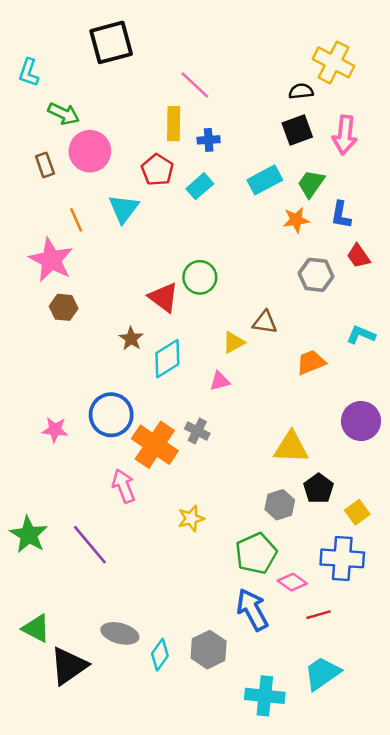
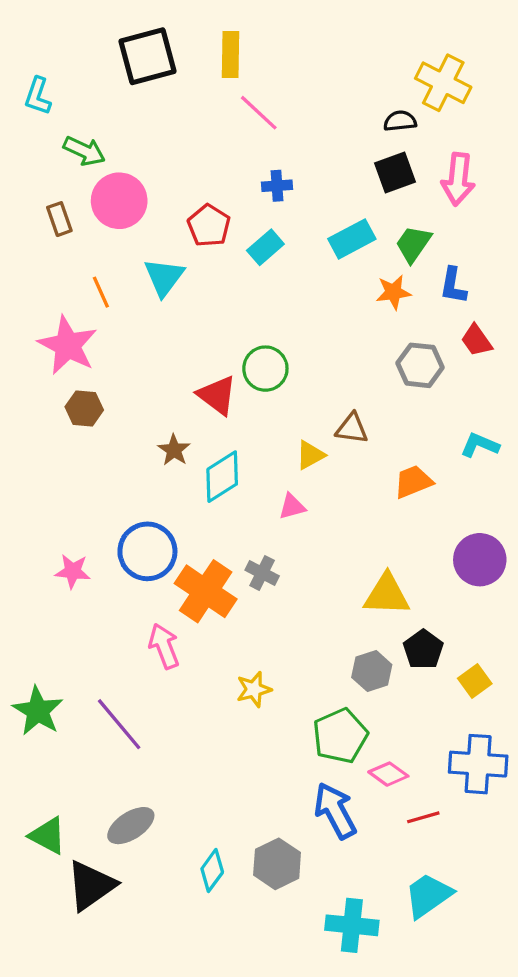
yellow rectangle: (174, 124) -> (231, 55), moved
blue cross: (342, 558) -> (478, 764), moved
gray ellipse: (120, 633) -> (131, 826), moved, turned -48

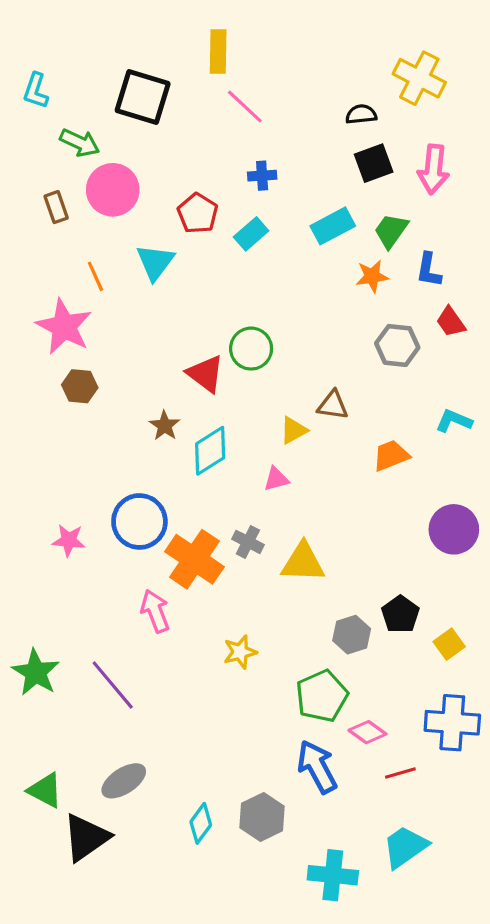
black square: (147, 56) -> (143, 97), moved, turned 32
black semicircle: (400, 121) -> (361, 114), moved
yellow triangle: (387, 595) -> (303, 562), moved

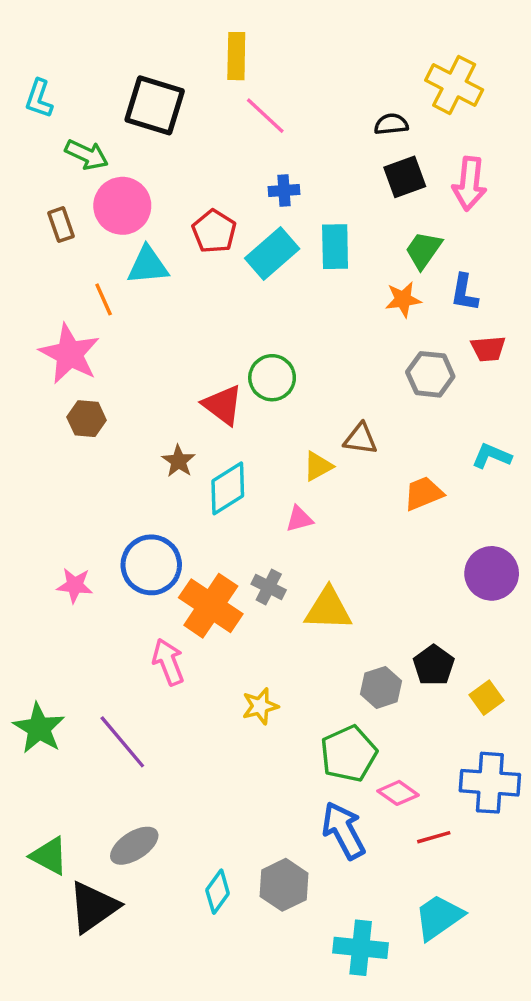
cyan rectangle: (333, 226) -> (335, 247), moved, turned -63
cyan rectangle: (251, 234) -> (272, 253), size x1.4
cyan triangle: (155, 262) -> (148, 265), moved, turned 48
red trapezoid: (451, 322) -> (488, 349), turned -60

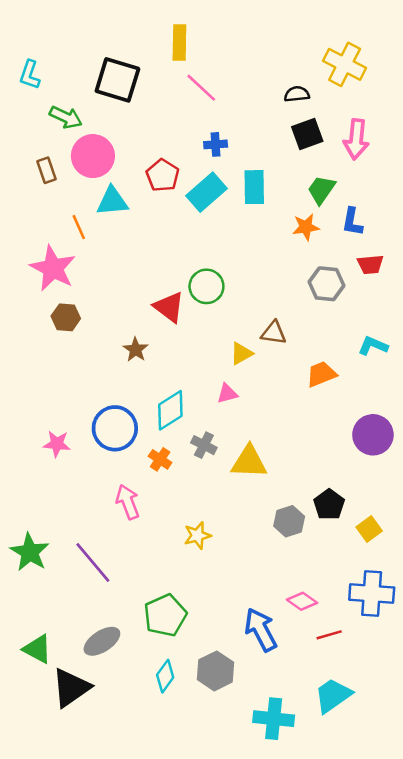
cyan diamond: (228, 488) -> (170, 410), moved
orange cross: (211, 606) -> (160, 459), size x0.5
green pentagon: (349, 754) -> (165, 615), moved

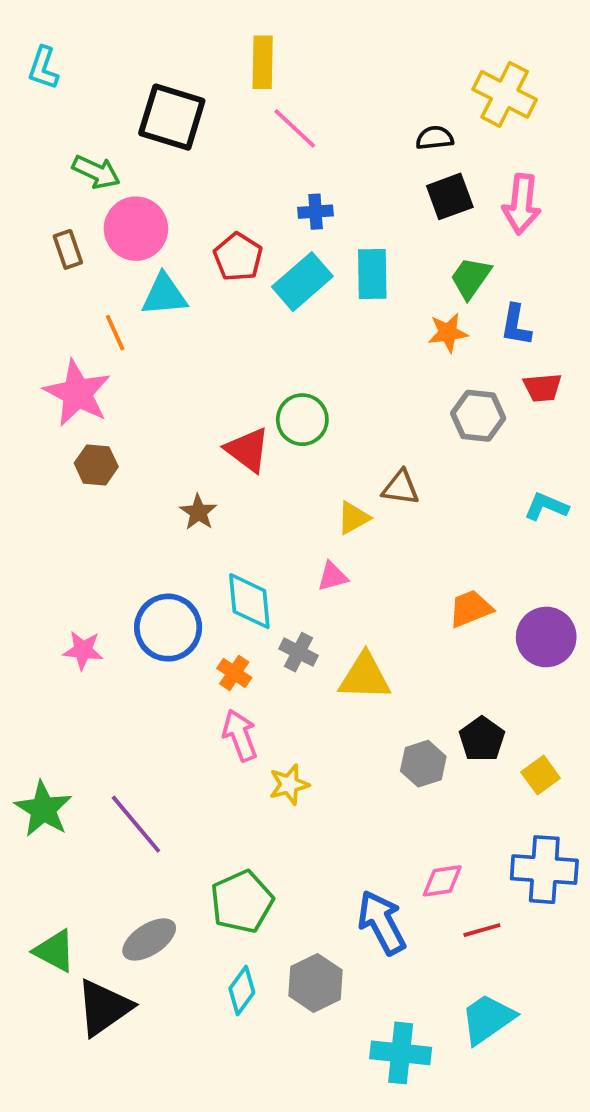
cyan L-shape: (30, 75) -> (43, 68), moved
orange trapezoid: (321, 374) -> (471, 609), moved
cyan diamond: (170, 410) -> (249, 601), turned -63
pink arrow: (128, 502) -> (240, 735), moved
pink diamond: (302, 601) -> (442, 881), turned -44

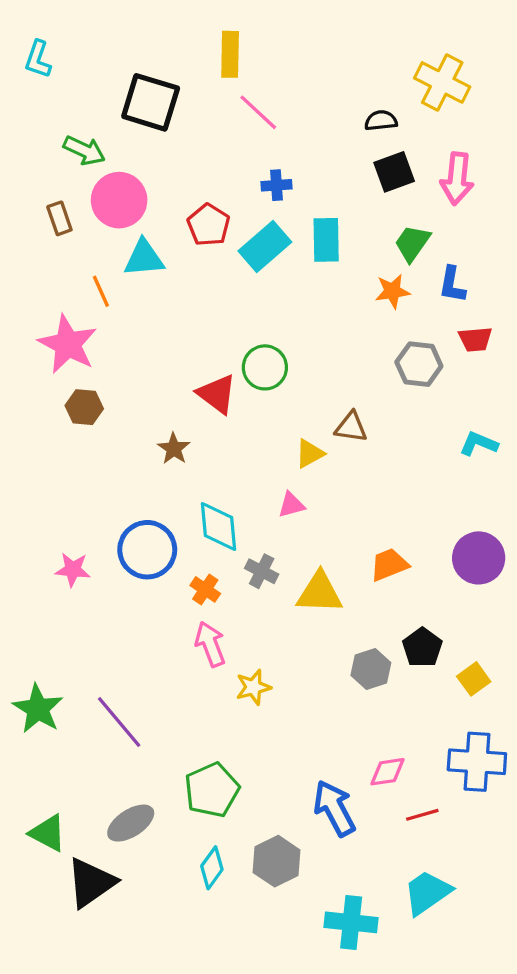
orange trapezoid: (471, 609) -> (389, 565), moved

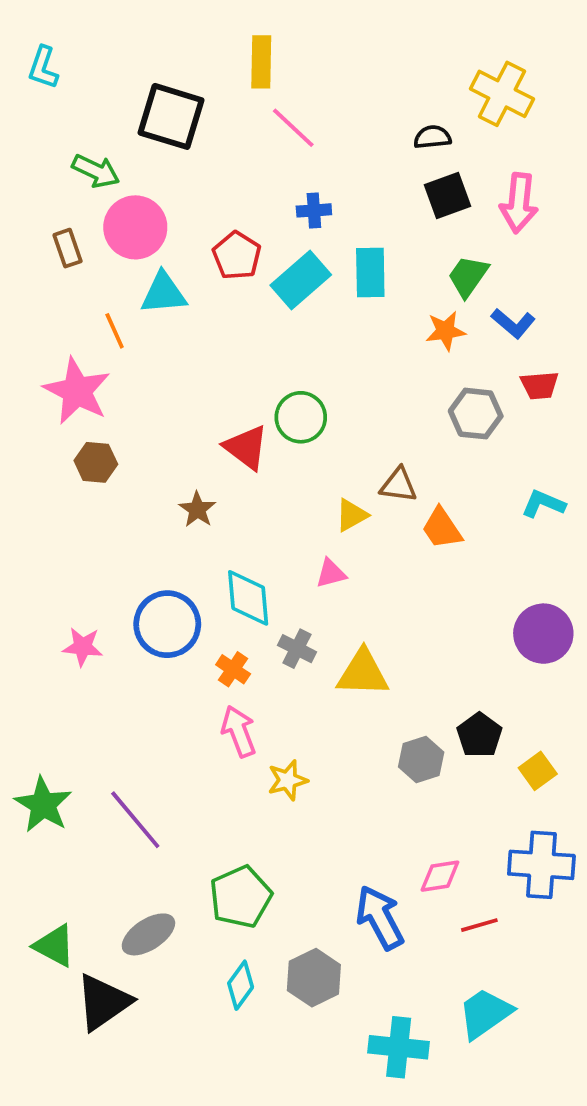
blue L-shape: (452, 285) -> (513, 323), turned -60
orange trapezoid: (389, 565) -> (442, 528), moved, turned -102

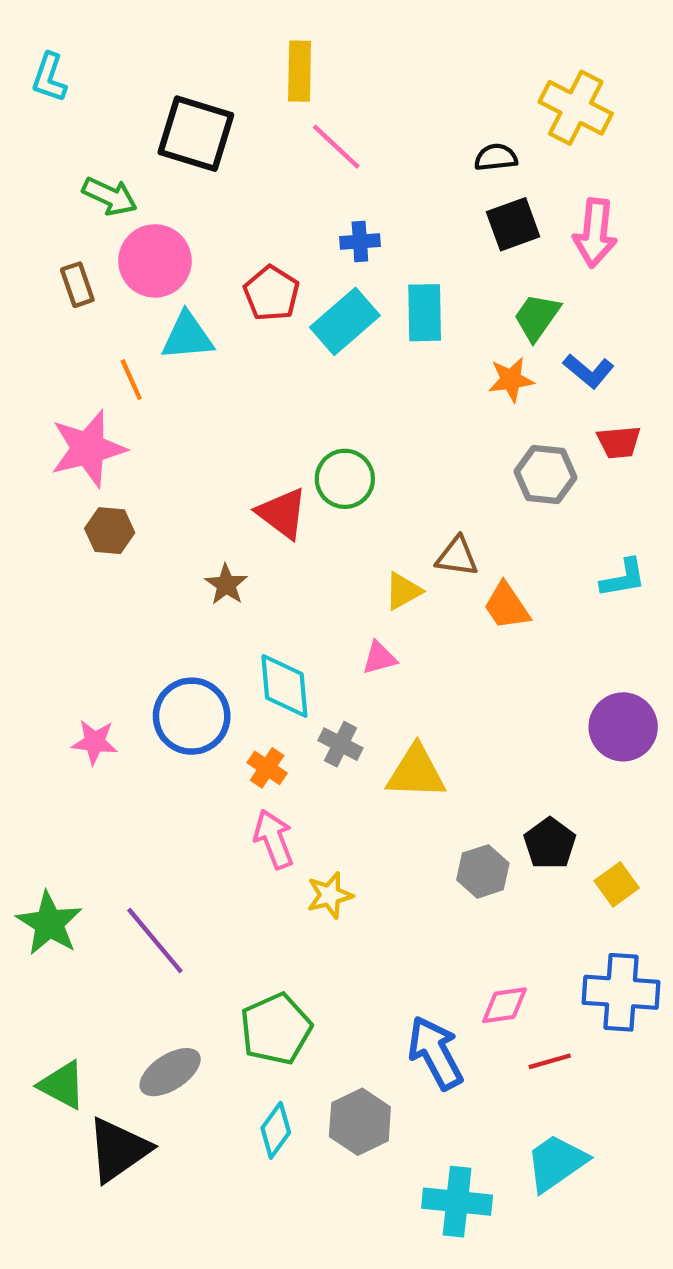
pink star: (77, 391) -> (88, 449), turned 30
cyan L-shape: (543, 504) -> (623, 578), turned 147

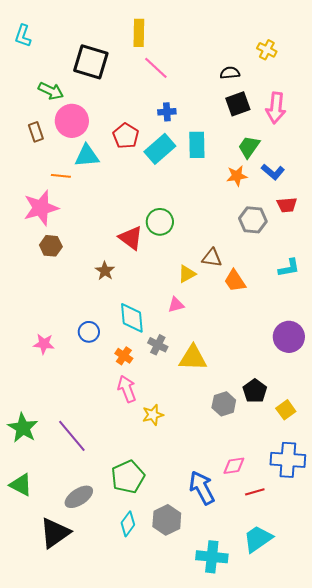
yellow cross: (576, 108) -> (267, 50), size x0.6
orange line: (131, 380) -> (61, 176), turned -60
blue circle: (192, 716) -> (89, 332), size x0.6
green triangle: (62, 1085) -> (21, 485), moved

